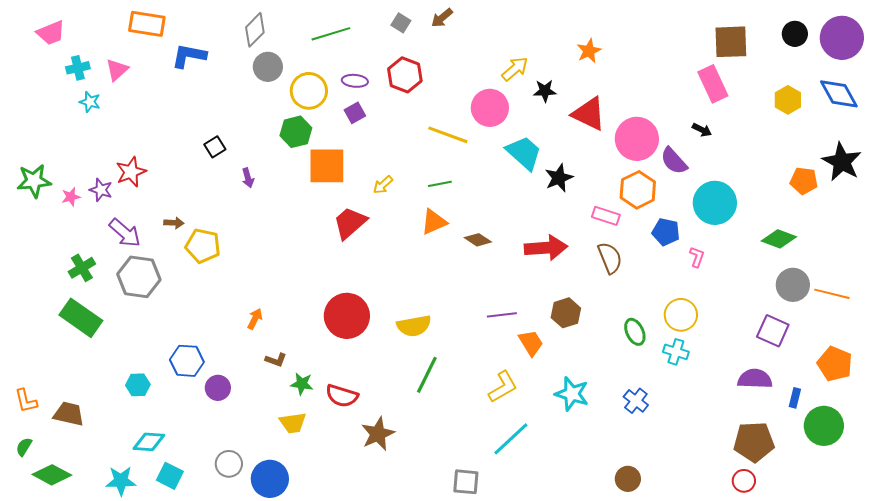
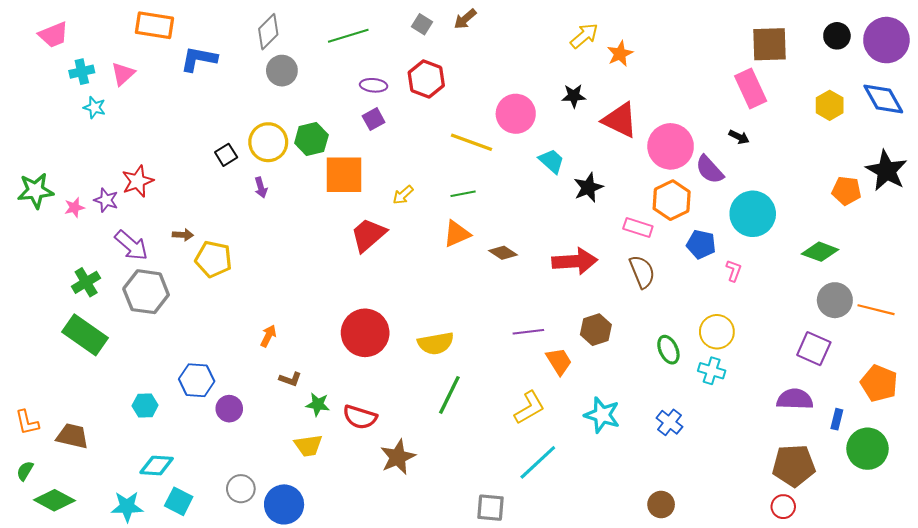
yellow arrow: (515, 69) -> (584, 36), moved
yellow circle: (309, 91) -> (268, 142), moved
cyan trapezoid: (524, 153) -> (552, 161), size x0.7

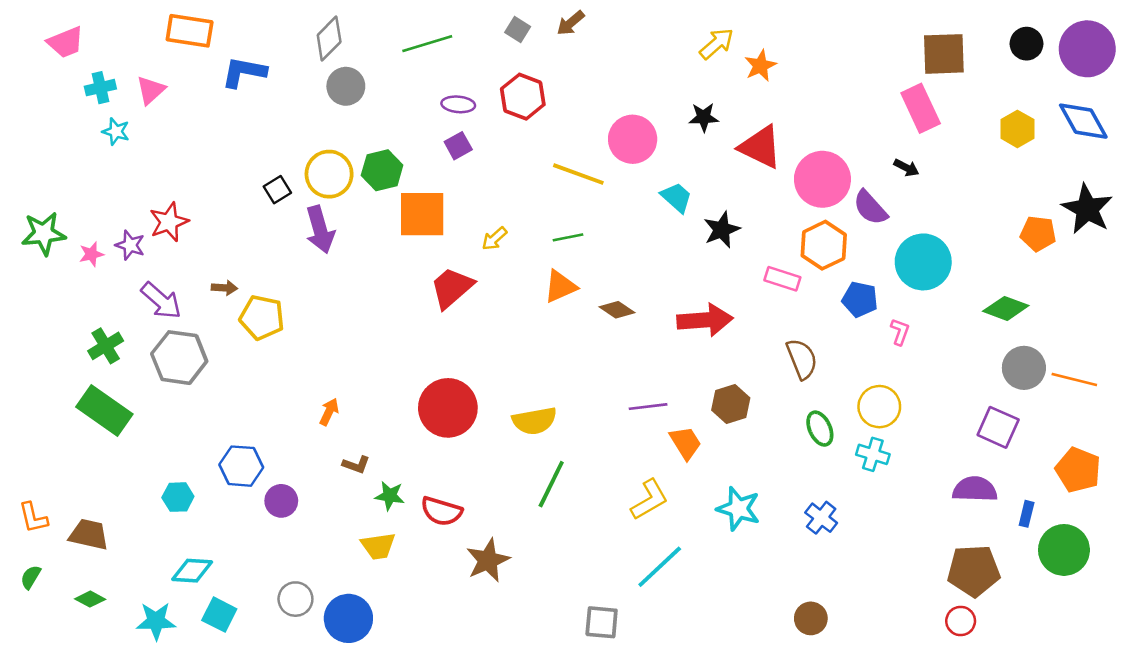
purple arrow: (261, 187) -> (320, 230), size x1.8
brown semicircle: (642, 272) -> (802, 359), moved
green diamond: (54, 500) -> (90, 599), moved, size x0.6

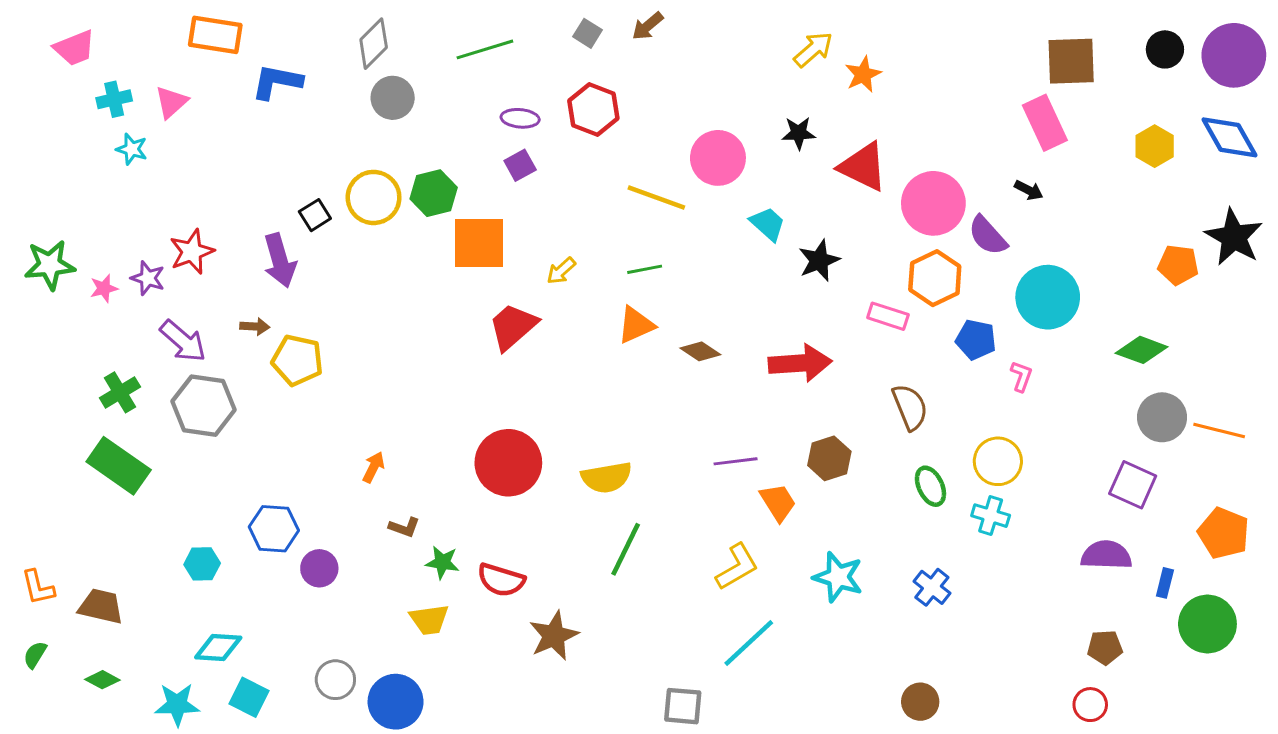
purple arrow: (320, 230) -> (280, 261), moved
brown pentagon: (974, 571) -> (1105, 647), size x0.6

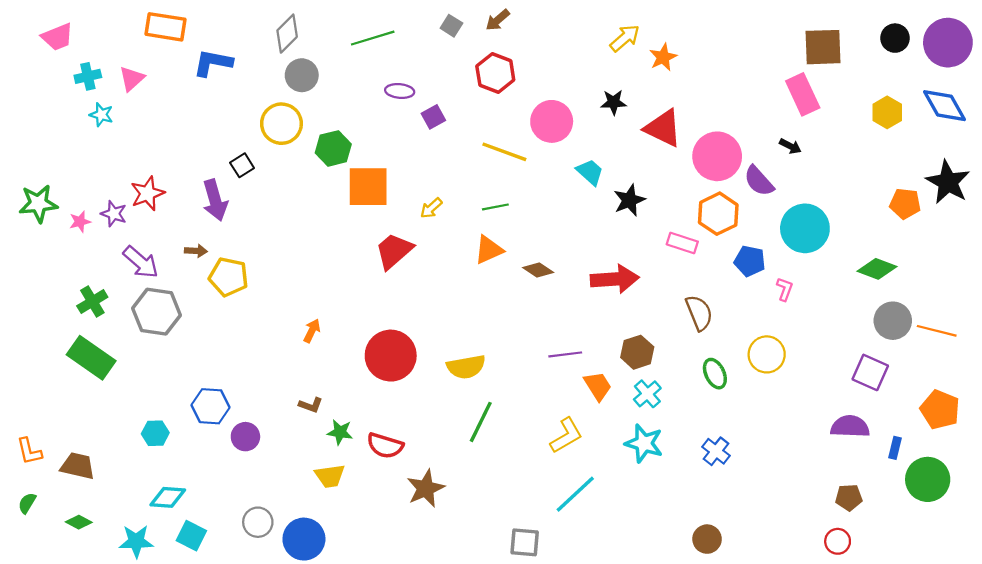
red hexagon: (593, 110) -> (495, 73), moved
purple square: (520, 165) -> (433, 117), moved
yellow circle: (374, 197) -> (281, 124), moved
orange arrow: (374, 467) -> (312, 331), moved
cyan cross: (991, 516) -> (647, 394), moved, turned 32

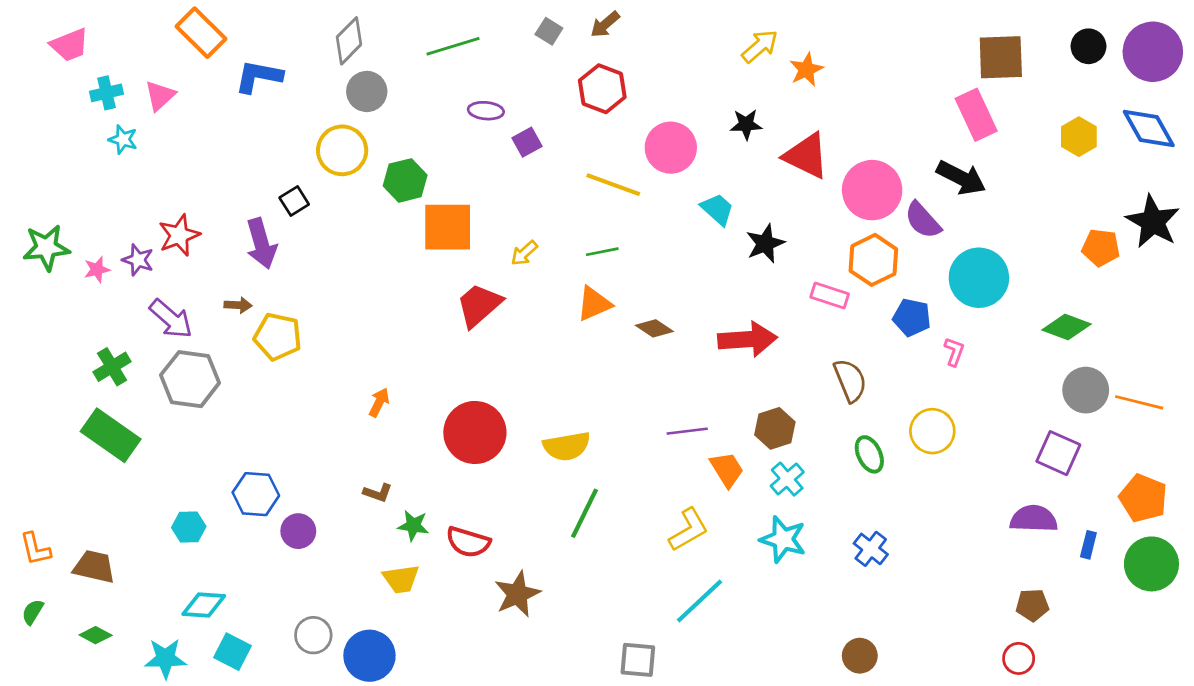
orange rectangle: (165, 27) -> (201, 33), turned 36
black arrow: (790, 146) -> (961, 178), size x1.8
green circle: (928, 479) -> (1151, 564), moved

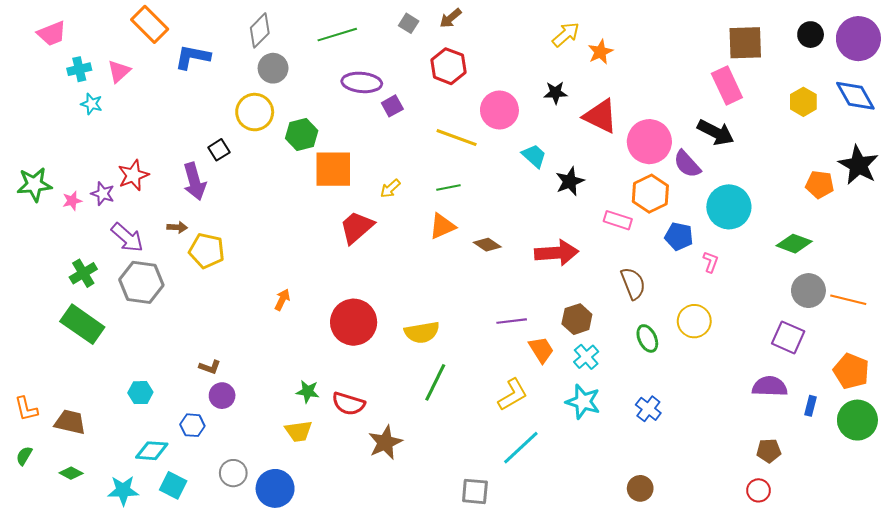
purple ellipse: (486, 111) -> (362, 82), size x1.5
brown L-shape: (378, 493) -> (210, 367), moved
blue hexagon: (256, 494) -> (192, 425), moved, size x0.7

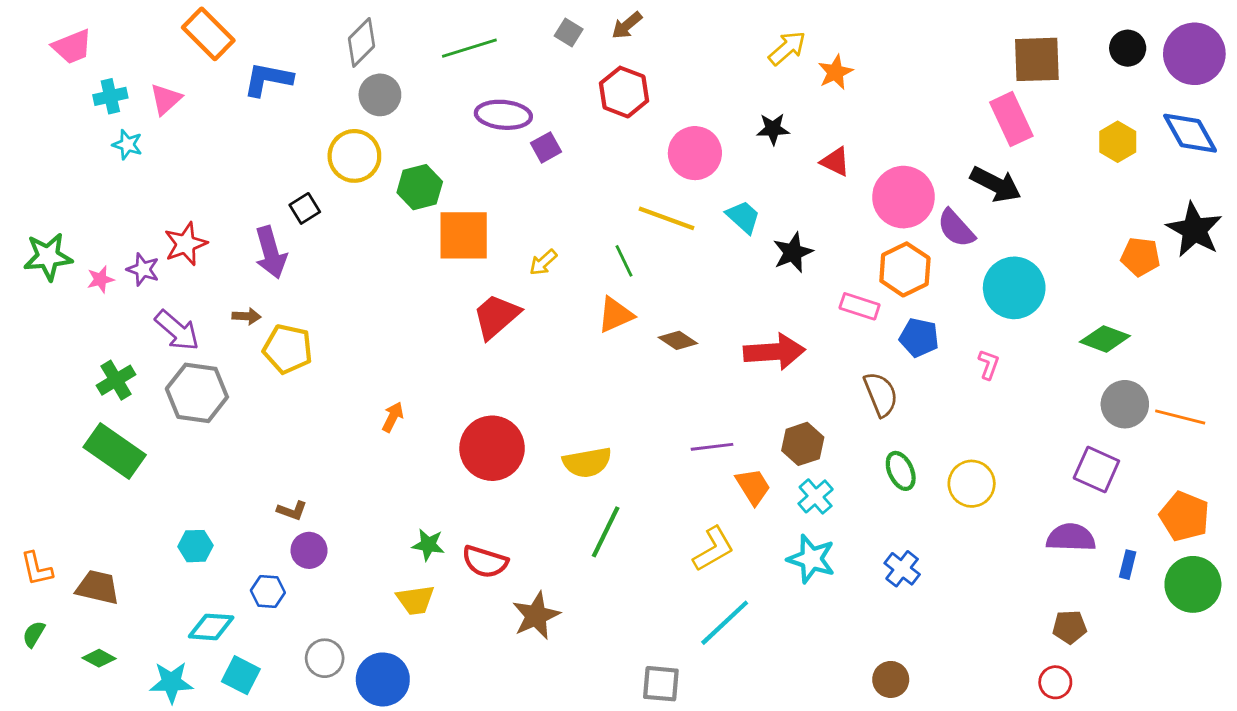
red triangle: (600, 116) -> (835, 162), size x0.6
yellow line: (457, 138) -> (667, 218), moved
green line: (448, 188) -> (624, 261), turned 75
blue pentagon: (679, 236) -> (919, 338), moved
yellow circle: (694, 321) -> (972, 484), moved

